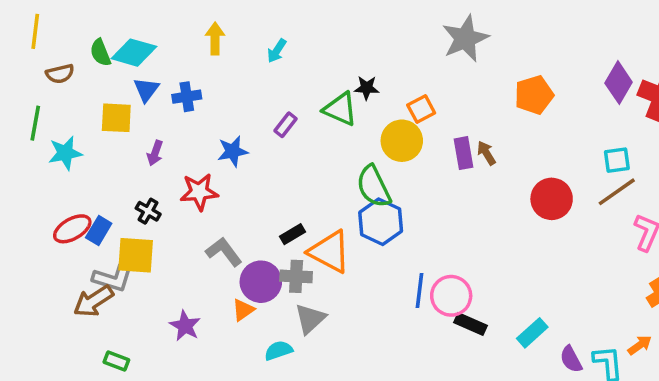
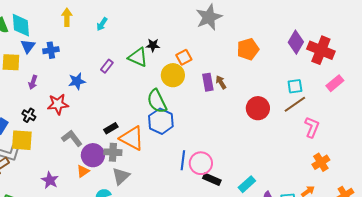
cyan diamond: (134, 53) -> (21, 25), turned 70

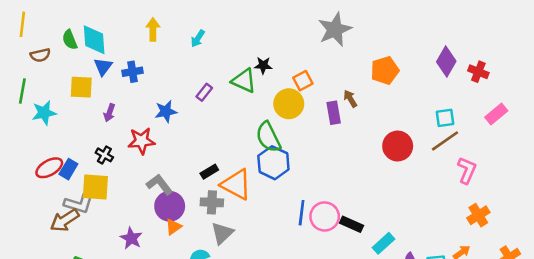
red cross: (321, 50) -> (478, 72), size x0.6
brown arrow: (221, 82) -> (350, 99), moved
purple circle: (93, 155) -> (170, 206), moved
black rectangle: (212, 179) -> (352, 224), moved

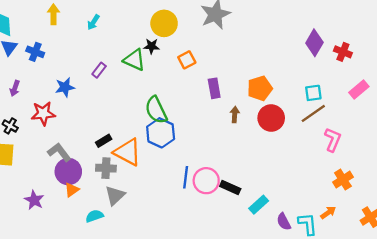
orange pentagon: (385, 70) -> (260, 88), moved
blue cross: (132, 72) -> (35, 52), turned 30
brown arrow: (350, 99) -> (235, 115), moved, turned 35
yellow circle: (289, 104) -> (164, 23), moved

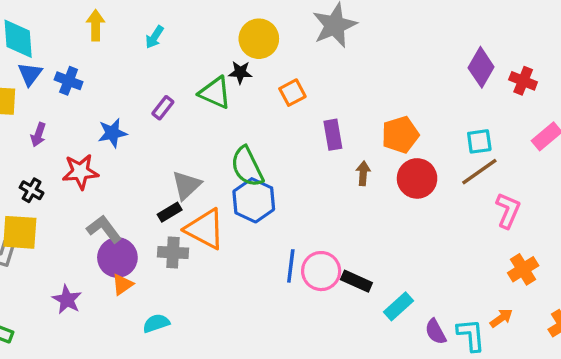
gray triangle: (115, 195) -> (186, 185), moved

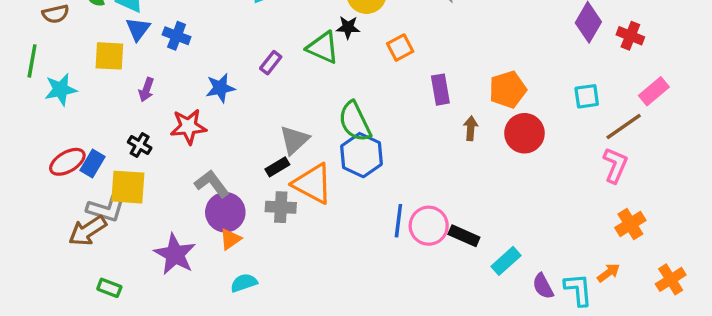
brown line: (479, 172) -> (624, 127), moved
purple star: (67, 300) -> (175, 254), size x1.4
cyan semicircle: (156, 323) -> (244, 283), moved

